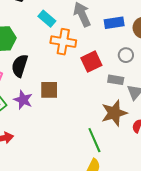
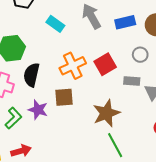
orange cross: (63, 42) -> (73, 66), moved, turned -30
brown star: (114, 113) -> (106, 113), moved

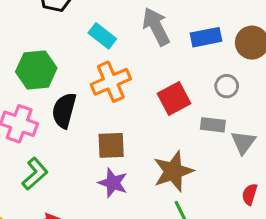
orange cross: (73, 66) -> (111, 82), moved
purple star: (38, 110) -> (113, 183), moved

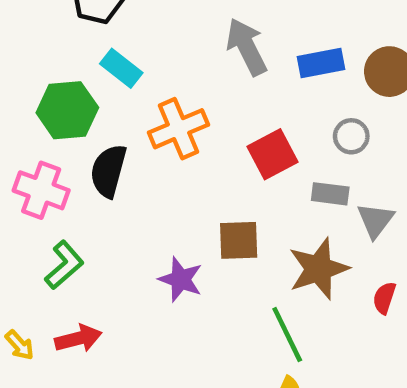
cyan rectangle: (102, 36) -> (121, 68), moved
brown square: (111, 145) -> (239, 240), moved
brown star: (173, 171) -> (319, 269), moved

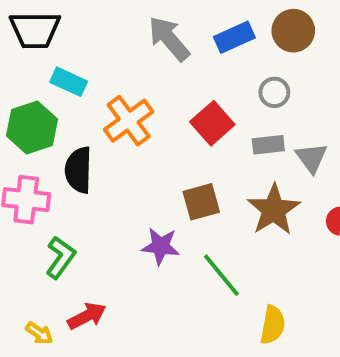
green line: (287, 334) -> (221, 275), moved

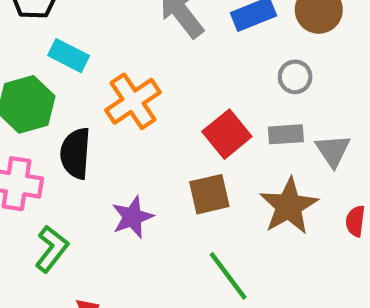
red square: (212, 123) -> (227, 134), moved
purple star: (161, 246) -> (132, 217), moved, turned -30

